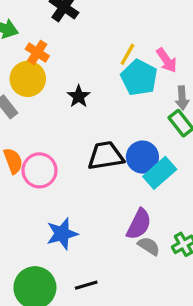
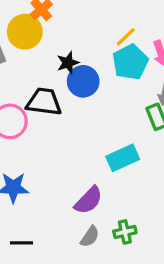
black trapezoid: (106, 156) -> (44, 102), moved
blue circle: (142, 157) -> (83, 81), moved
gray semicircle: (149, 246) -> (90, 237), moved, turned 75

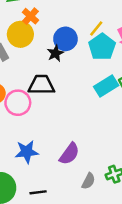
blue circle: (83, 81) -> (65, 39), moved
cyan rectangle: (123, 158) -> (106, 86), moved
purple semicircle: (89, 200) -> (69, 154), moved

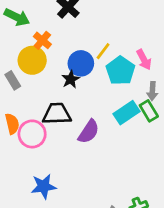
yellow line: (96, 28) -> (103, 51), moved
purple semicircle: (69, 154) -> (89, 132), moved

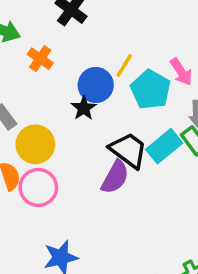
yellow circle: (32, 60) -> (35, 144), moved
black trapezoid: (57, 114) -> (128, 150), moved, turned 44

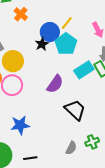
cyan pentagon: (151, 90) -> (66, 44), moved
black trapezoid: (128, 150) -> (75, 110), moved

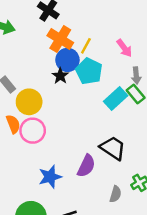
orange cross: (21, 14) -> (60, 39), moved, size x1.5
purple semicircle: (55, 84) -> (86, 166), moved

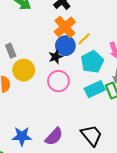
cyan pentagon: (89, 71) -> (92, 62), moved
pink circle: (33, 131) -> (58, 81), moved
black trapezoid: (113, 148) -> (92, 135), moved

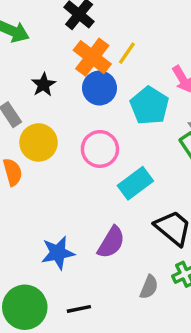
yellow line: (84, 39) -> (127, 53), moved
black star: (56, 57) -> (43, 85), moved
cyan rectangle: (95, 89) -> (135, 183), moved

